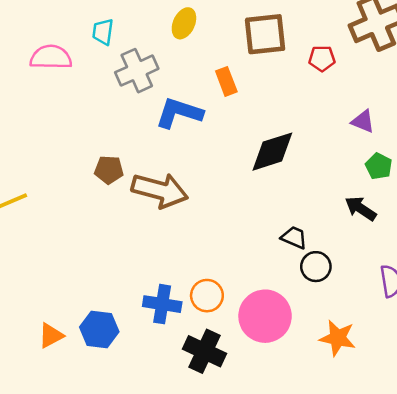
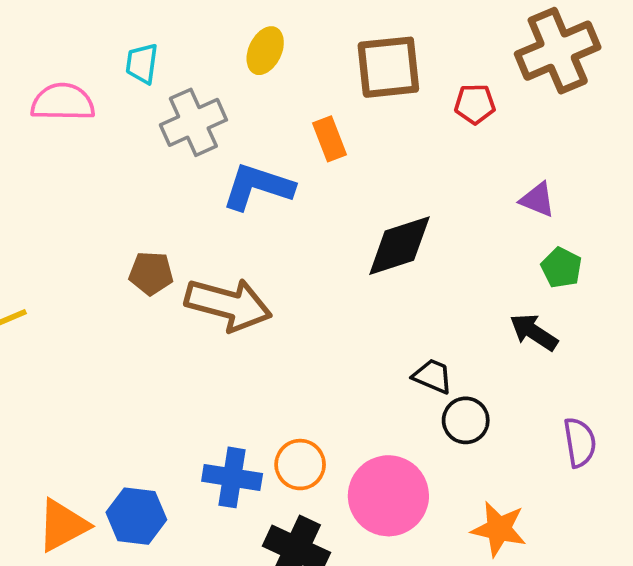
orange triangle: (51, 336) -> (63, 525), size x1.4

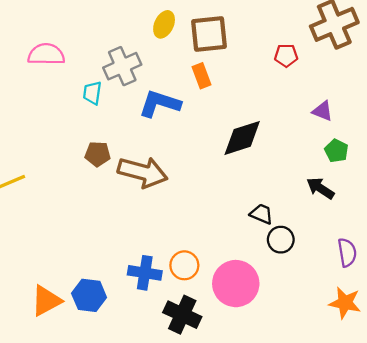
cyan trapezoid: (142, 63) -> (92, 93), moved
brown square: (388, 67) -> (209, 34), moved
orange star: (499, 529) -> (345, 303), moved

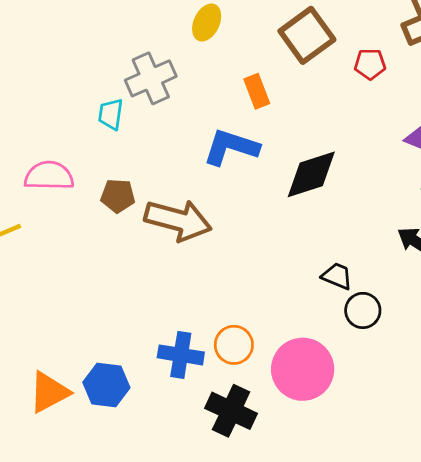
brown square: (209, 34) -> (307, 35), moved, turned -30
pink semicircle: (46, 54) -> (49, 176), moved
blue L-shape: (160, 104) -> (231, 147), moved

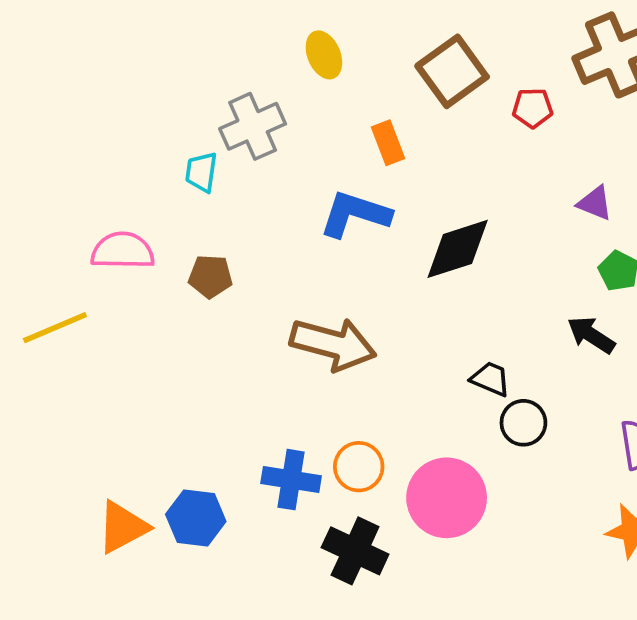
yellow ellipse: (207, 22) -> (324, 55), turned -48
brown arrow: (178, 220) -> (333, 344), moved

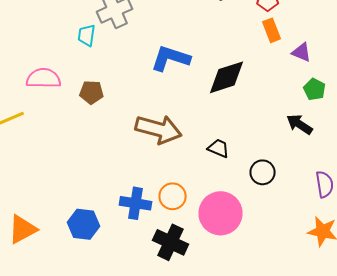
orange rectangle: (388, 143) -> (272, 30), moved
black trapezoid: (491, 379) -> (218, 148), moved
orange triangle: (123, 527) -> (22, 229), moved

